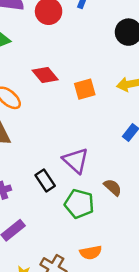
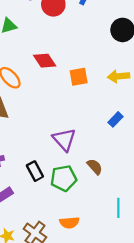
black rectangle: (45, 180) -> (35, 171), moved
green pentagon: (79, 204) -> (64, 178), turned -30

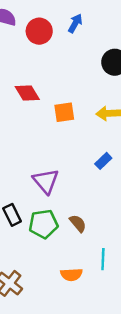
brown semicircle: (95, 167) -> (78, 223), moved
orange semicircle: (69, 223) -> (71, 275), moved

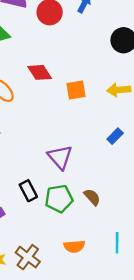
cyan line: (103, 259) -> (117, 243), moved
orange semicircle: (71, 275) -> (74, 246), moved

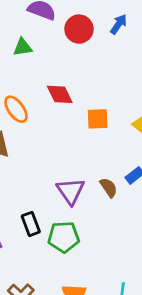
brown semicircle: (92, 197) -> (109, 188), moved

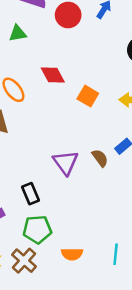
orange square: (98, 119) -> (88, 96), turned 35
green pentagon: (64, 237) -> (37, 229), moved

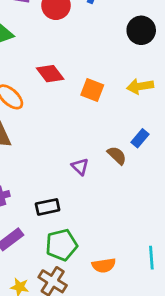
purple triangle: (66, 162) -> (80, 167), size x0.6
black rectangle: (31, 194) -> (48, 207), turned -70

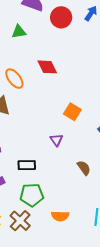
orange square: (92, 90) -> (72, 112), moved
brown semicircle: (117, 155) -> (84, 168), moved

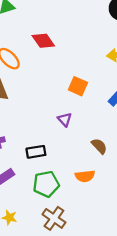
orange semicircle: (60, 216) -> (85, 176), moved
brown cross: (20, 221) -> (54, 218), moved

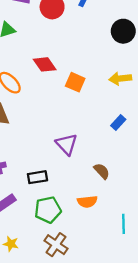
orange square: (78, 86) -> (75, 82), moved
purple triangle: (65, 120) -> (67, 144), size x1.5

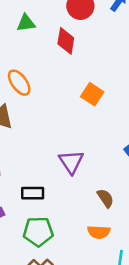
red diamond: (45, 64) -> (66, 41), moved, turned 35
orange semicircle: (87, 202) -> (99, 232), moved

